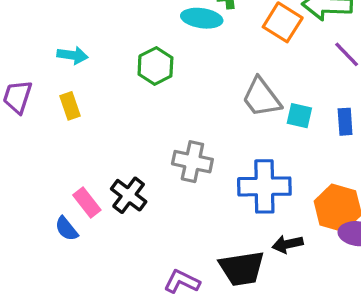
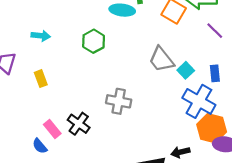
yellow rectangle: (70, 106) -> (41, 79), moved
cyan square: (299, 116) -> (186, 70), turned 35
blue cross: (264, 186) -> (199, 101), moved, turned 32

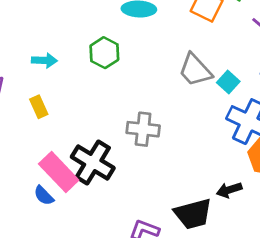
cyan arrow: (41, 36) -> (44, 60), moved
black cross: (79, 124) -> (93, 162), size x1.4
pink rectangle: (52, 129) -> (59, 172), size x1.6

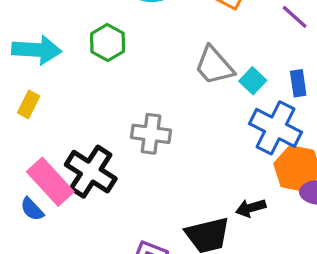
cyan arrow: (44, 60) -> (37, 50), size x1.6
yellow rectangle: (39, 107) -> (29, 104), turned 50

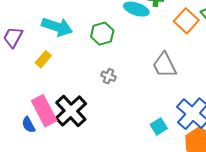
cyan square: (253, 81) -> (159, 126), moved
gray cross: (151, 134) -> (109, 76), moved, size x0.6

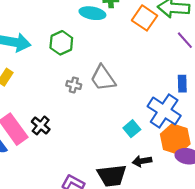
gray trapezoid: (165, 65) -> (103, 78), moved
black cross: (71, 111) -> (41, 125), size x0.6

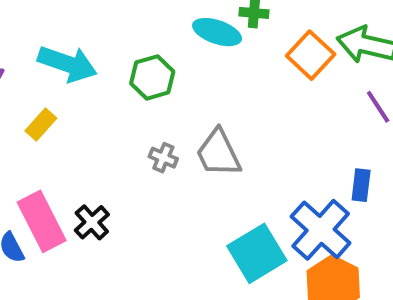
cyan square: (132, 129) -> (257, 253), size x1.8

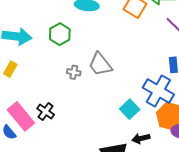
cyan square: (257, 253) -> (130, 109), size x0.7

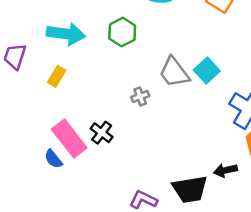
gray cross: (74, 72) -> (140, 96), moved, turned -32
cyan square: (130, 109) -> (207, 71), moved

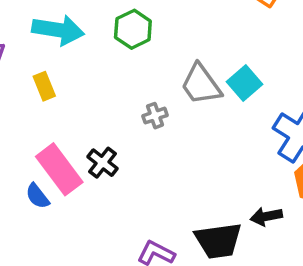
yellow rectangle: (57, 76) -> (44, 86), turned -54

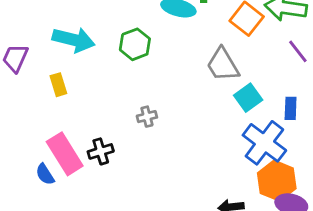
cyan square: (244, 83) -> (248, 98), moved
gray trapezoid: (201, 84) -> (223, 65), moved
black cross: (103, 163) -> (101, 151), turned 30

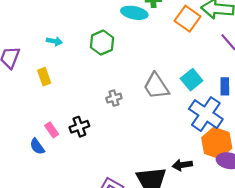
cyan arrow: (74, 40) -> (54, 41), size x0.5
gray trapezoid: (223, 65) -> (156, 86), moved
pink rectangle: (65, 154) -> (52, 130), size x0.5

